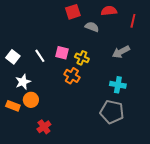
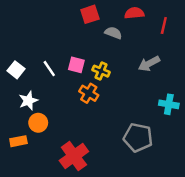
cyan cross: (118, 85) -> (169, 104), moved
orange rectangle: (13, 106) -> (18, 141), moved, turned -32
red cross: (44, 127) -> (74, 156), moved, size x1.6

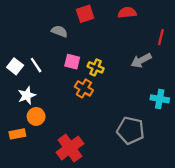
red line: (164, 25) -> (161, 37), moved
gray semicircle: (113, 33) -> (59, 31), moved
white line: (49, 69) -> (36, 65), moved

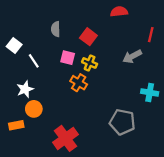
red square: (85, 14) -> (88, 37), moved, turned -35
gray semicircle: (59, 31) -> (56, 29), turned -112
white square: (15, 66) -> (14, 45), moved

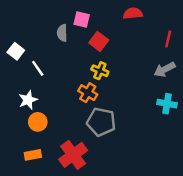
gray arrow: (132, 56) -> (165, 69), moved
pink square: (68, 58) -> (82, 20), moved
gray pentagon: (122, 122) -> (101, 122), moved
orange rectangle: (16, 125) -> (33, 155), moved

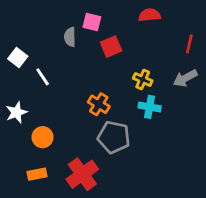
red square: (99, 41) -> (111, 47), turned 30
yellow cross: (100, 71) -> (143, 80), moved
white star: (28, 100) -> (16, 112), moved
cyan cross: (167, 104) -> (150, 107), moved

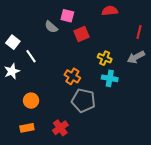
gray semicircle: (70, 37) -> (51, 27), turned -48
white star: (16, 112) -> (12, 71), moved
red cross: (82, 174) -> (60, 128), size x0.7

